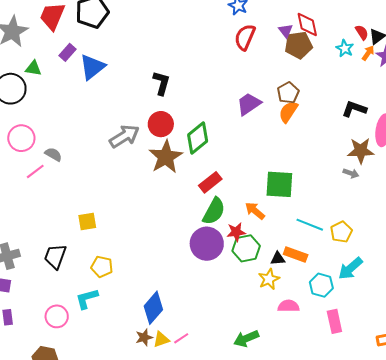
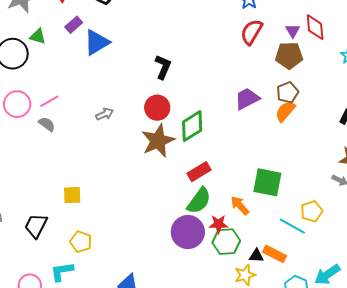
brown pentagon: (298, 45) -> (289, 55), moved
gray arrow: (124, 136) -> (105, 114), moved, size x0.6
pink line: (35, 171) -> (49, 101), moved
yellow pentagon: (341, 232) -> (312, 211), moved

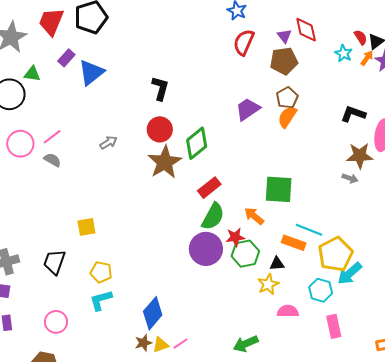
yellow pentagon: (312, 211) -> (335, 254), moved, size x1.6
orange rectangle: (275, 254) -> (294, 243), moved
cyan L-shape: (62, 272) -> (101, 300), moved

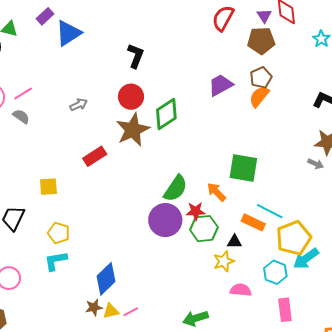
red rectangle: (209, 188) -> (95, 156), moved

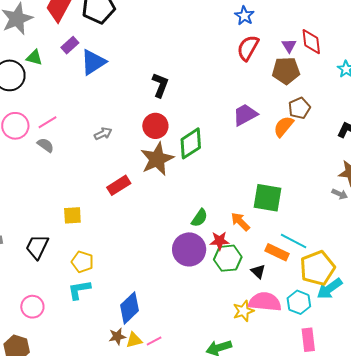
brown pentagon: (261, 78) -> (299, 108), moved
green semicircle: (175, 188) -> (199, 218), size x0.7
black triangle: (234, 242) -> (258, 272), turned 42
yellow star: (224, 261) -> (243, 311), moved
pink semicircle: (241, 290) -> (265, 302), moved, size x1.5

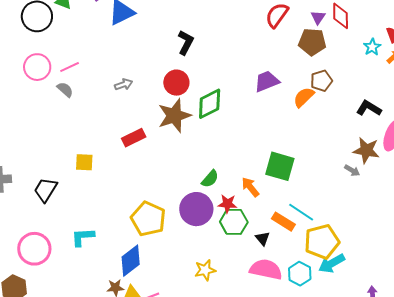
yellow pentagon: (82, 262) -> (148, 219), moved, size x1.6
pink circle: (32, 307) -> (34, 249), size x1.4
yellow star: (243, 311) -> (205, 270), moved

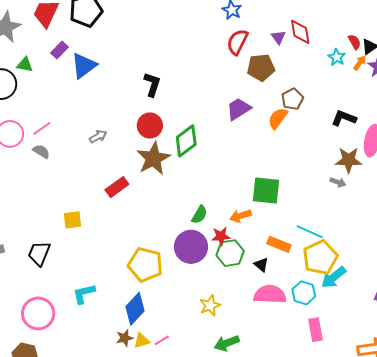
brown pentagon: (312, 42) -> (261, 68), moved
orange arrow: (250, 187) -> (240, 216), turned -60
cyan line: (301, 212) -> (310, 232), moved

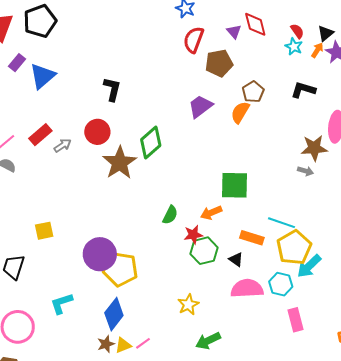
red semicircle: (354, 42) -> (297, 31), moved
black L-shape: (344, 118) -> (303, 90), moved
red circle: (150, 125) -> (97, 132), moved
red rectangle: (117, 187) -> (40, 135), moved
purple circle: (191, 247) -> (100, 254), moved

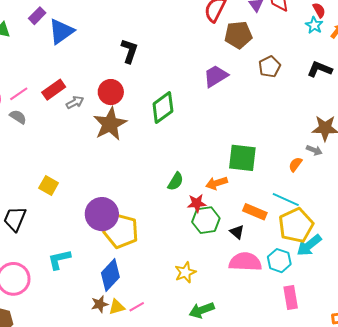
orange semicircle: (240, 112) -> (295, 164), moved, size x0.7
brown star: (120, 163) -> (110, 124), moved
yellow square: (44, 231) -> (49, 186), turned 36

